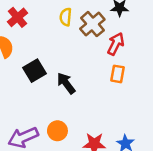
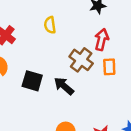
brown cross: (92, 24) -> (81, 60), moved
black square: (34, 71) -> (32, 81), turned -30

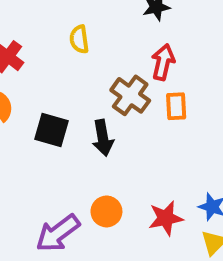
black arrow: (64, 86) -> (103, 138), turned -140

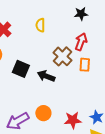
black arrow: (103, 138) -> (46, 76), turned 114

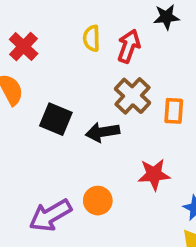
red arrow: (81, 42) -> (129, 46), moved
black arrow: (46, 76) -> (103, 132), turned -30
red star: (73, 120) -> (154, 174), moved

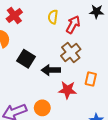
orange rectangle: (174, 111) -> (91, 79), moved
red star: (154, 174) -> (67, 90), moved

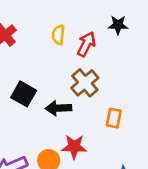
red star: (67, 90) -> (74, 147), moved

